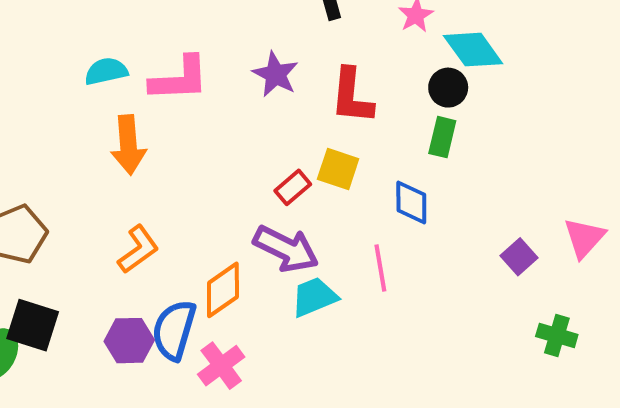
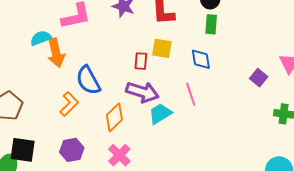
cyan semicircle: (106, 71) -> (41, 38), moved
red rectangle: (293, 187) -> (141, 61), turned -36
blue semicircle: (174, 330) -> (88, 80), moved, turned -36

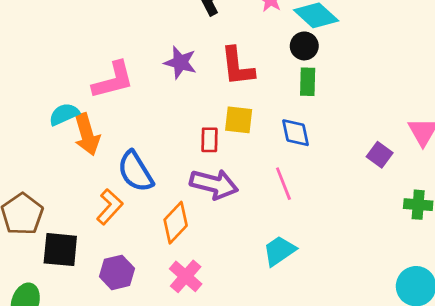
cyan trapezoid: (160, 114) -> (279, 251), moved
black square: (23, 150) -> (60, 250), moved

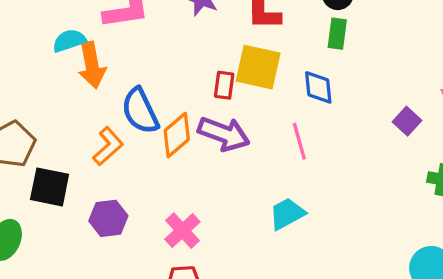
yellow square: (239, 120) -> (258, 67), size x1.4
orange diamond: (176, 223) -> (177, 135), moved

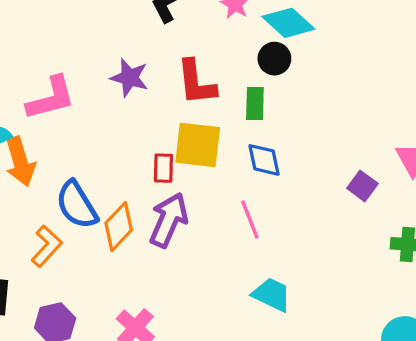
green rectangle: (337, 34) -> (255, 104), moved
purple arrow: (224, 134) -> (169, 220), turned -81
cyan trapezoid: (287, 214) -> (272, 295), moved, turned 60

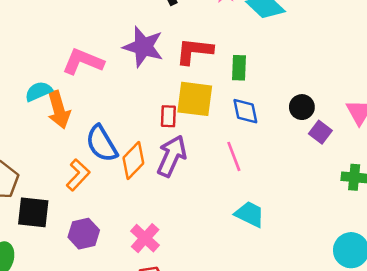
black circle: (274, 59) -> (302, 107), moved
purple star: (129, 78) -> (143, 47), size x1.4
red L-shape: (196, 82) -> (194, 51), turned 102
pink L-shape: (51, 98) -> (83, 62), turned -144

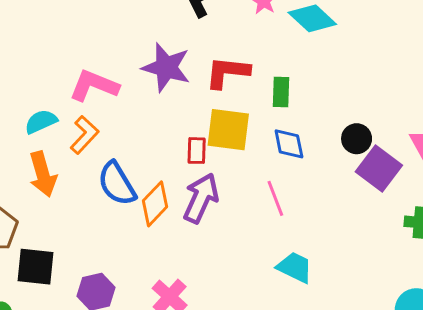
orange arrow: (59, 110) -> (43, 174), moved
purple square: (320, 132) -> (379, 169), size x1.6
orange L-shape: (78, 175) -> (84, 135), moved

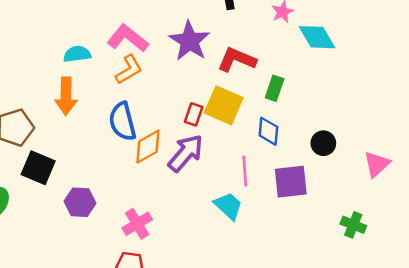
orange L-shape: (84, 135) -> (129, 69), moved
purple square: (379, 169) -> (291, 182), moved, turned 30
cyan trapezoid: (295, 267) -> (228, 206), moved

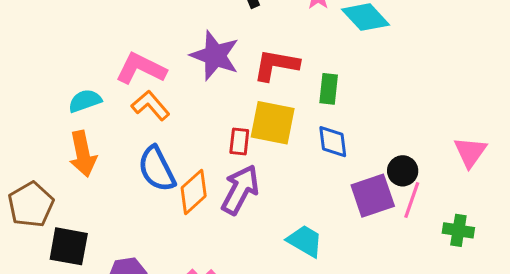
orange L-shape: (129, 69) -> (150, 105), turned -88
black circle: (323, 143) -> (403, 171), moved
pink line: (245, 171) -> (412, 200), moved, turned 36

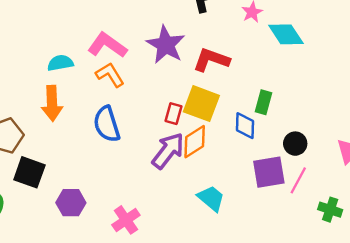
green rectangle: (329, 89) -> (264, 102), moved
black circle: (403, 171) -> (295, 144), moved
orange diamond: (194, 192) -> (195, 142), moved

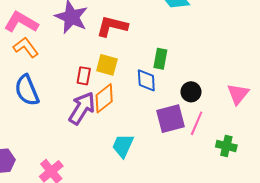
yellow square: (201, 104) -> (107, 65), size x0.7
cyan trapezoid: (211, 198) -> (123, 146), turned -100

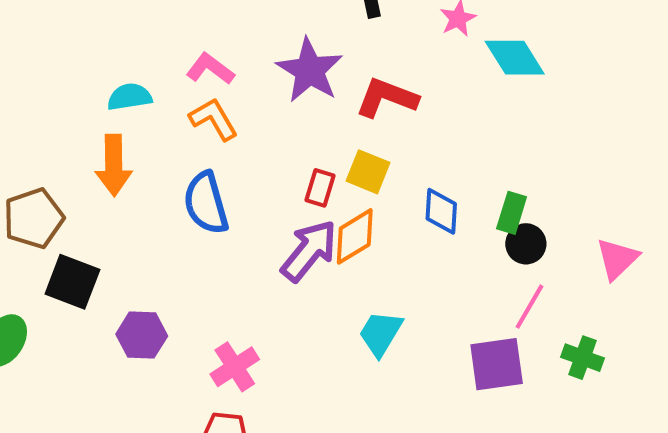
pink L-shape: (21, 22) -> (210, 69), size x0.7
green rectangle: (160, 59) -> (512, 213), moved
purple square: (171, 119) -> (497, 364), moved

